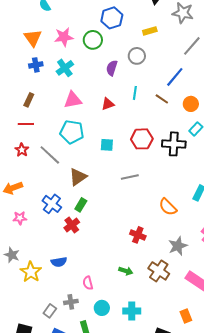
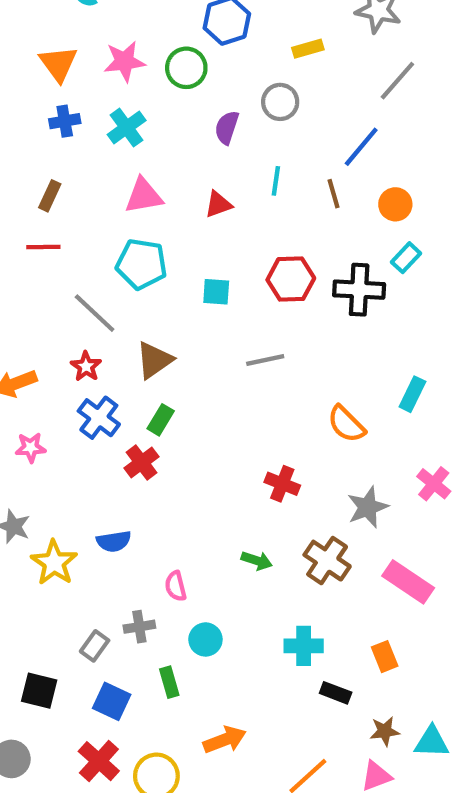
brown line: (162, 99) -> (333, 194), turned 40
red star: (22, 150) -> (86, 366), moved
cyan cross: (132, 311) -> (304, 646), moved

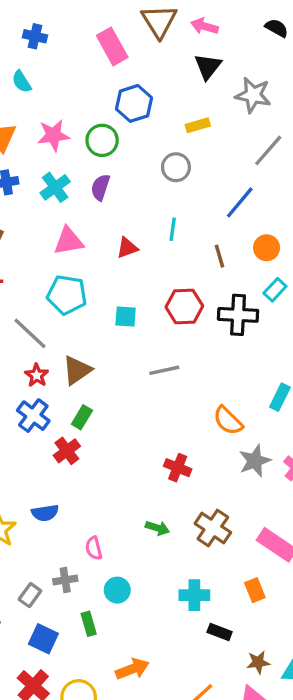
purple semicircle: (227, 128) -> (100, 187), moved
brown line: (333, 194) -> (220, 256), moved
red star: (86, 366) -> (37, 375), moved
gray star: (368, 507) -> (255, 461), moved
orange rectangle: (385, 657) -> (255, 590), moved

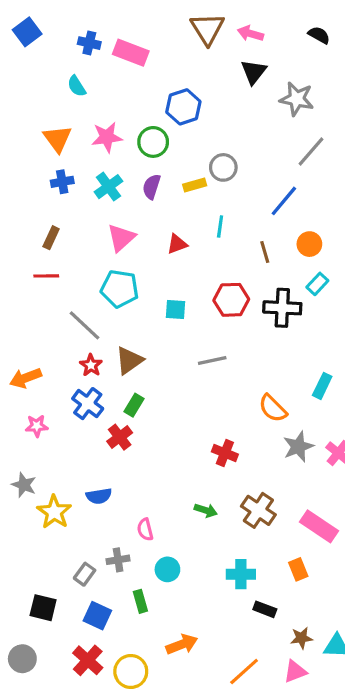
pink rectangle: (112, 46) -> (131, 53), moved, turned -40
yellow rectangle: (198, 125) -> (195, 185), moved
pink triangle: (69, 241) -> (121, 238), turned -32

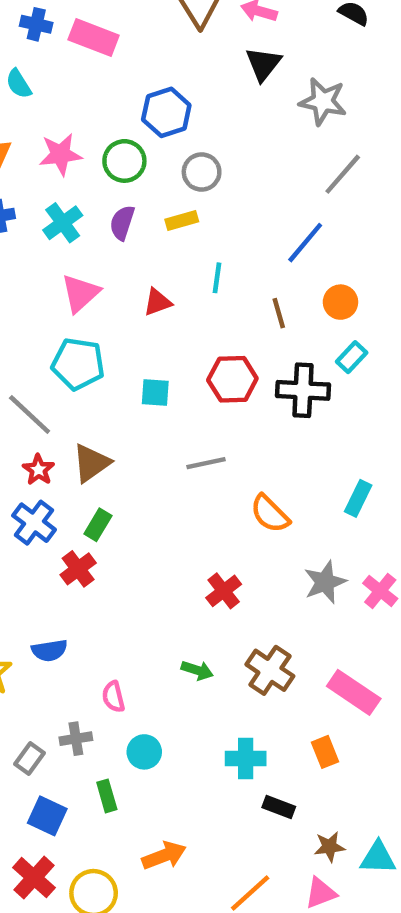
gray circle: (223, 167) -> (202, 172), moved
orange semicircle: (273, 408) -> (270, 514), moved
red cross: (225, 453) -> (224, 591), turned 30

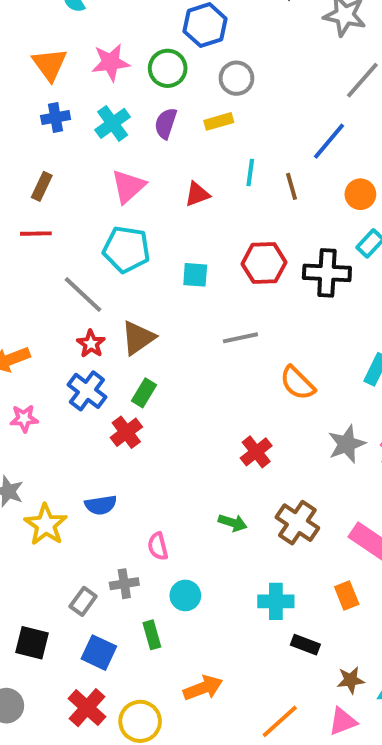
brown line: (279, 313) -> (292, 186), moved

